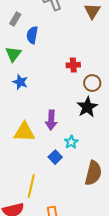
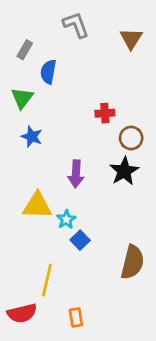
purple arrow: (51, 120) -> (76, 174), moved
cyan star: (71, 142) -> (66, 219), moved

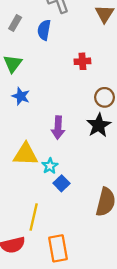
blue semicircle: (48, 72) -> (44, 30), moved
red cross: (105, 113) -> (82, 61), moved
orange rectangle: (76, 317) -> (58, 248), size x1.6

